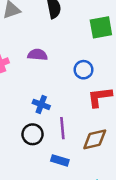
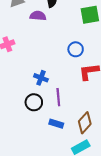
purple semicircle: (38, 55) -> (38, 16), moved
brown diamond: (95, 139) -> (85, 123), moved, turned -35

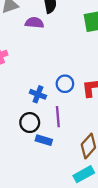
blue circle: (76, 49) -> (65, 84), moved
blue rectangle: (56, 124) -> (44, 140), moved

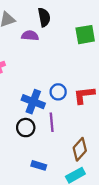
blue cross: (38, 94) -> (33, 102), size x1.5
blue rectangle: (44, 140) -> (39, 165), moved

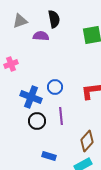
blue circle: (58, 92) -> (55, 87), moved
blue cross: (33, 102) -> (31, 97), moved

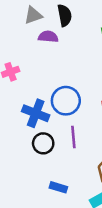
gray triangle: (20, 21) -> (33, 15), moved
blue circle: (55, 87) -> (66, 101), size x1.5

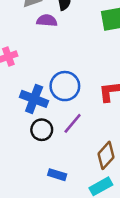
purple line: (73, 137) -> (73, 123), turned 45

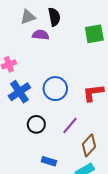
blue cross: (34, 99) -> (19, 92), moved, turned 35
purple line: (73, 123) -> (70, 125), moved

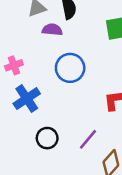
blue circle: (55, 89) -> (70, 68), moved

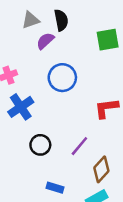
purple semicircle: (52, 30) -> (45, 41), turned -48

